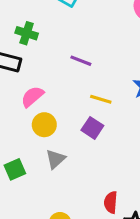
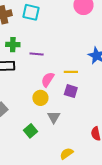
purple line: (81, 61) -> (37, 54), moved
pink semicircle: (32, 97) -> (48, 80), moved

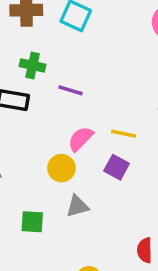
gray triangle: (54, 117) -> (77, 206), turned 32
green square: (31, 131) -> (32, 222), turned 32

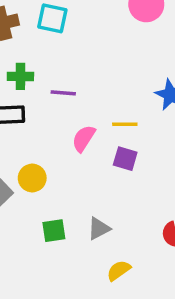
yellow circle: (61, 168) -> (32, 178), moved
gray triangle: (77, 206) -> (99, 228), moved

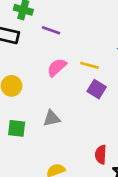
purple square: (125, 159) -> (97, 89), moved
gray triangle: (99, 228) -> (52, 118), moved

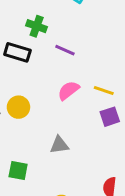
purple square: (97, 89) -> (110, 117), turned 36
green square: (17, 128) -> (18, 170), moved

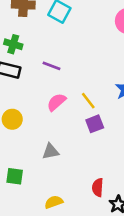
green cross: (37, 26) -> (13, 44), moved
yellow line: (104, 91) -> (88, 101), turned 36

